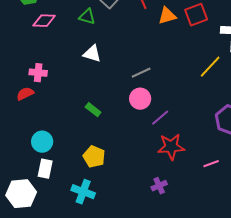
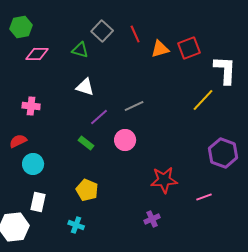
red semicircle: (25, 94) -> (18, 141), moved
pink circle: (140, 99) -> (125, 140), moved
purple line: (160, 118) -> (99, 117), moved
cyan circle: (42, 142) -> (33, 164), moved
cyan cross: (83, 192) -> (76, 225), size x0.7

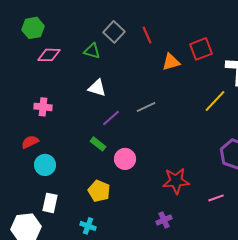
orange triangle: (160, 49) -> (171, 62), moved
pink circle: (125, 140) -> (125, 159), moved

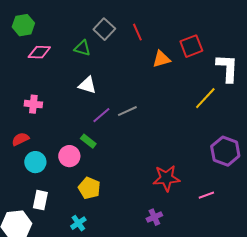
gray line: (146, 107) -> (127, 111), moved
pink circle: (125, 159) -> (69, 156), moved
cyan cross: (88, 226) -> (78, 223), turned 35

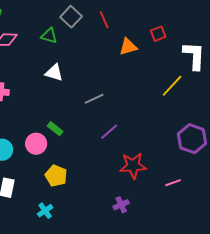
red square: (191, 46) -> (158, 34), size x0.7
purple line: (101, 115) -> (109, 132), moved

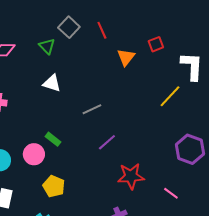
green triangle: (49, 36) -> (47, 46), turned 30
orange triangle: (128, 47) -> (126, 57), turned -36
pink line: (173, 183) -> (171, 193), turned 56

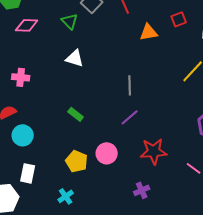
orange triangle: (126, 57) -> (149, 32), turned 42
gray line: (92, 109) -> (130, 85), moved, turned -66
pink circle: (34, 154) -> (107, 153), moved

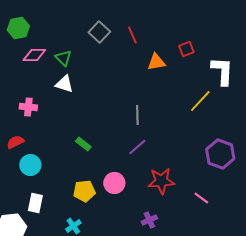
green triangle: (70, 21) -> (63, 58), moved
white triangle: (75, 58) -> (64, 84), moved
yellow pentagon: (77, 161) -> (84, 191), turned -30

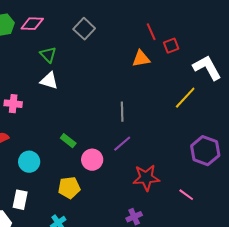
red line: (132, 35) -> (151, 32), moved
pink diamond: (34, 55) -> (32, 24), moved
white L-shape: (222, 71) -> (207, 68), turned -32
cyan circle: (30, 165) -> (29, 162), moved
pink circle: (114, 183) -> (92, 160), moved

